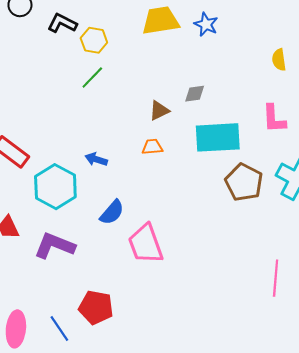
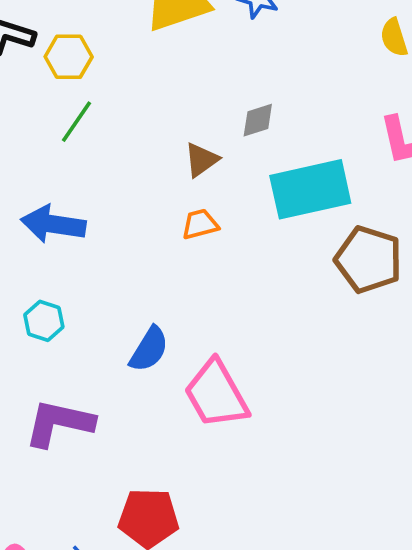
blue arrow: (96, 159) -> (53, 224), moved, size x1.6
cyan hexagon: (55, 187) -> (44, 321), size x0.5

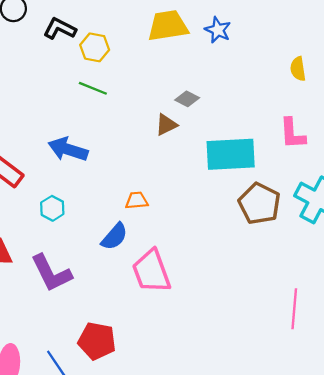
gray diamond: (258, 120) -> (187, 99), moved, turned 35
green line: (76, 122) -> (93, 88), turned 68
orange trapezoid: (200, 224) -> (137, 200), moved
purple L-shape: (59, 423) -> (51, 273), turned -138

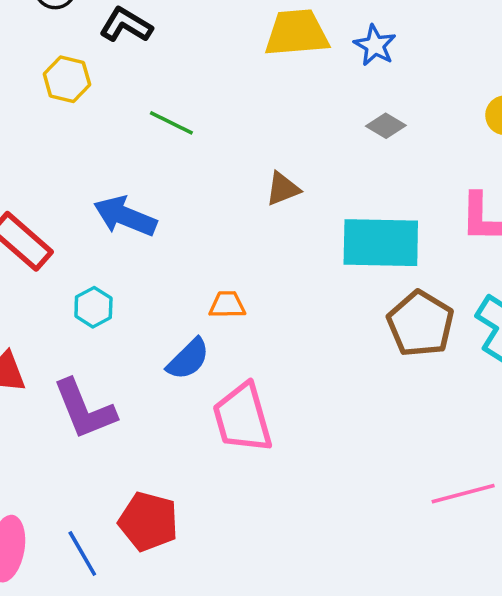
yellow hexagon: (95, 47) -> (67, 79), moved
gray diamond: (187, 99) -> (386, 126), moved
pink line: (294, 309) -> (463, 494), turned 66

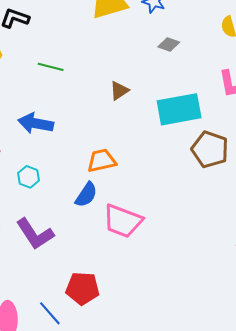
orange trapezoid: (227, 305) -> (102, 161), size x1.4
pink trapezoid: (242, 418) -> (123, 221), turned -42

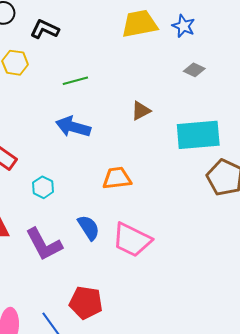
green line: (51, 67) -> (75, 81), turned -35
blue arrow: (36, 123) -> (73, 127), moved
blue semicircle: (86, 195) -> (89, 228), moved, turned -72

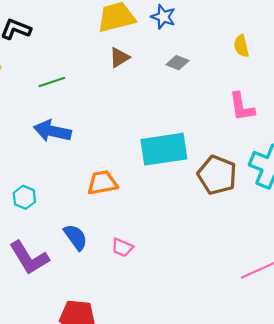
brown triangle: (141, 111) -> (119, 58), moved
cyan rectangle: (198, 135) -> (164, 149), moved
pink trapezoid: (132, 240) -> (122, 247), size x0.5

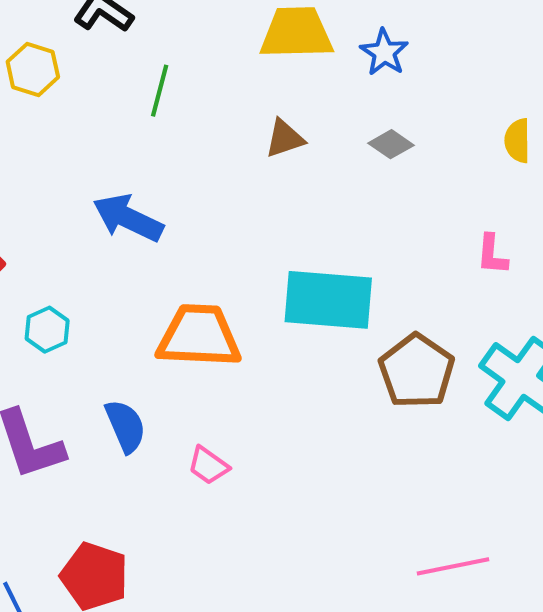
brown triangle: (119, 58) -> (285, 138), moved
green line: (52, 82) -> (160, 91), moved, turned -70
pink L-shape: (242, 107) -> (492, 254), size x0.7
orange trapezoid: (102, 183) -> (199, 336), size x1.4

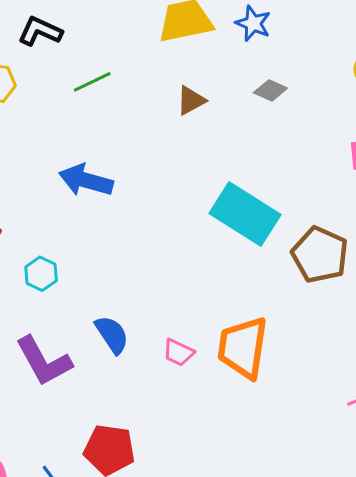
green line: (160, 91) -> (92, 82), turned 60
cyan rectangle: (328, 300) -> (245, 214), turned 38
orange trapezoid: (199, 336) -> (243, 348), moved, turned -74

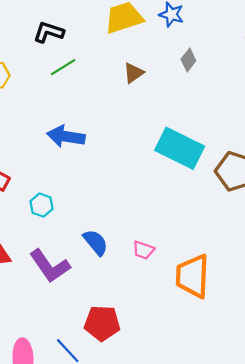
black L-shape: (40, 31) -> (49, 32), moved
gray diamond: (270, 90) -> (188, 60), turned -70
orange trapezoid: (243, 348) -> (193, 276), moved

